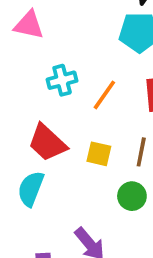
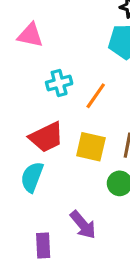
red trapezoid: (47, 143) -> (46, 137), turned -69
yellow square: (99, 154) -> (91, 147), size x1.4

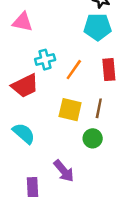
red trapezoid: (46, 137) -> (25, 86), moved
cyan semicircle: (32, 177) -> (24, 133), turned 110

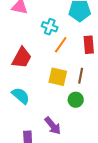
cyan cross: (45, 60) -> (50, 27), moved, turned 35
red trapezoid: (25, 86) -> (22, 58), turned -35

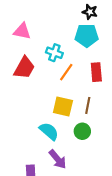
red trapezoid: (22, 58) -> (24, 68), moved
cyan semicircle: (21, 96) -> (49, 131), moved

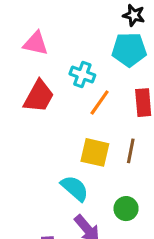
green circle: (82, 131) -> (126, 209), moved

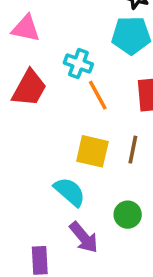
orange line: (100, 103) -> (98, 95), turned -64

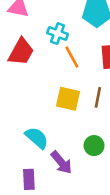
cyan semicircle: (70, 192) -> (37, 138), moved

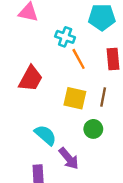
red trapezoid: (21, 52) -> (31, 79), moved
green circle: (94, 146) -> (93, 129), moved

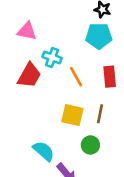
cyan cross: (65, 37) -> (52, 57), moved
red trapezoid: (31, 79) -> (29, 75), moved

